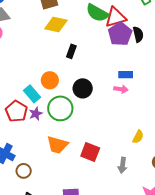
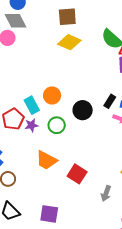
black rectangle: (71, 51) -> (110, 101), moved
green circle: (60, 108) -> (57, 125), size x0.7

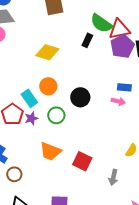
yellow diamond: (69, 42) -> (47, 52), moved
black rectangle: (110, 101) -> (87, 40), moved

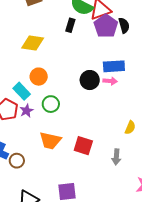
blue rectangle: (124, 87) -> (114, 66), size x1.5
black circle: (80, 97) -> (90, 80), moved
brown circle: (14, 174) -> (17, 161), moved

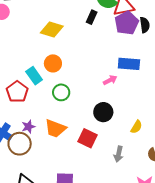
black circle: (90, 80) -> (103, 112), moved
pink arrow: (110, 81) -> (110, 80), moved, turned -40
purple star: (27, 111) -> (28, 127), moved
brown circle: (17, 161) -> (20, 144), size x1.5

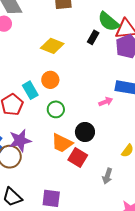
black circle: (103, 112) -> (85, 132), moved
purple star: (28, 127) -> (20, 140), size x1.6
orange trapezoid: (55, 128) -> (62, 143), moved

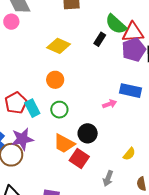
cyan rectangle: (30, 90) -> (32, 108), moved

